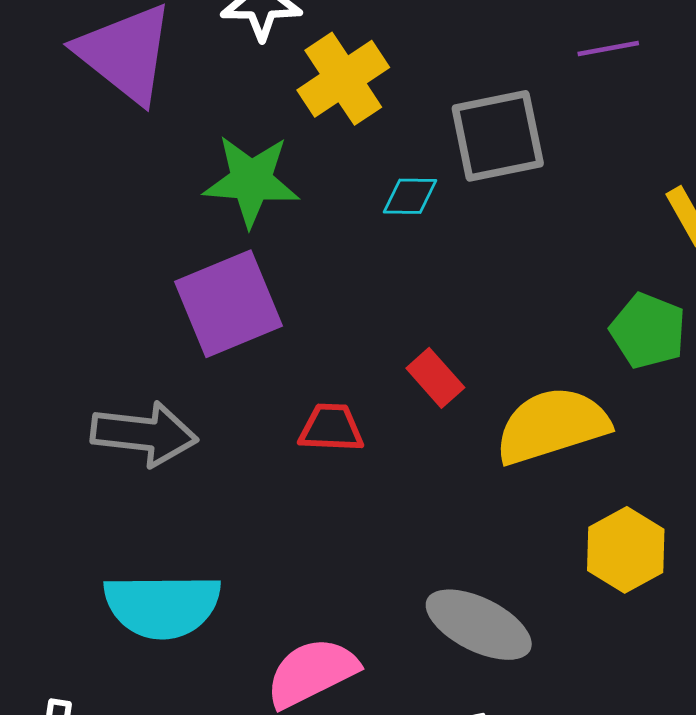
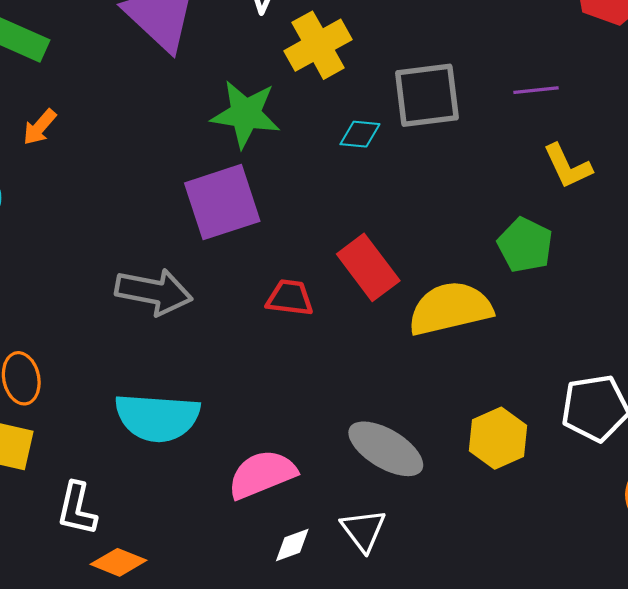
purple line: (608, 49) -> (536, 90), moved
red rectangle: (435, 378) -> (368, 267), size x1.5
yellow hexagon: (626, 550) -> (498, 438), moved

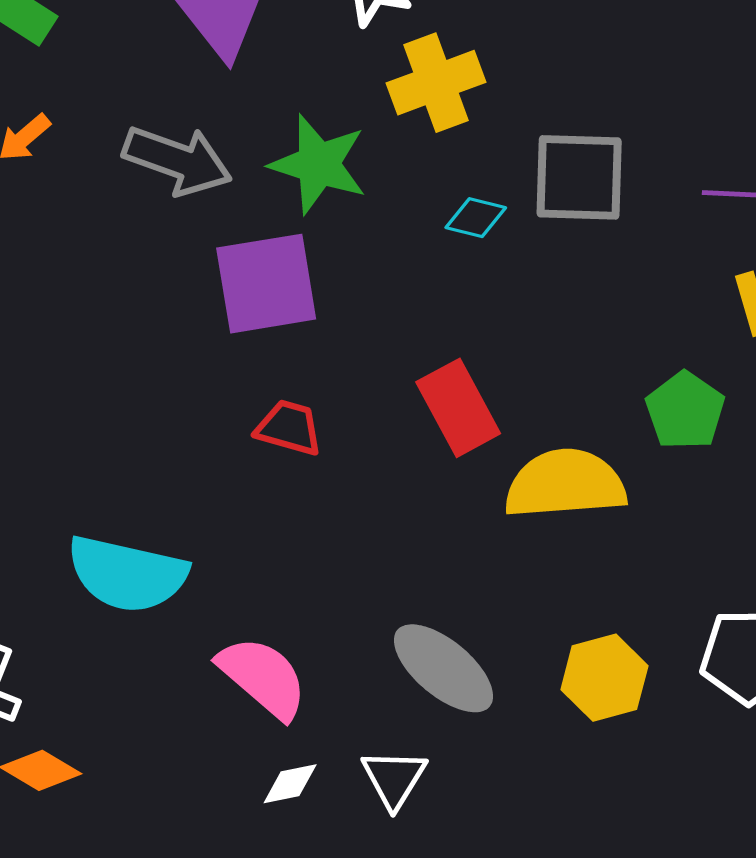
gray arrow: (154, 292) -> (177, 160), moved
red trapezoid: (290, 298) -> (289, 428), moved
pink semicircle: (262, 474) -> (263, 677), turned 54

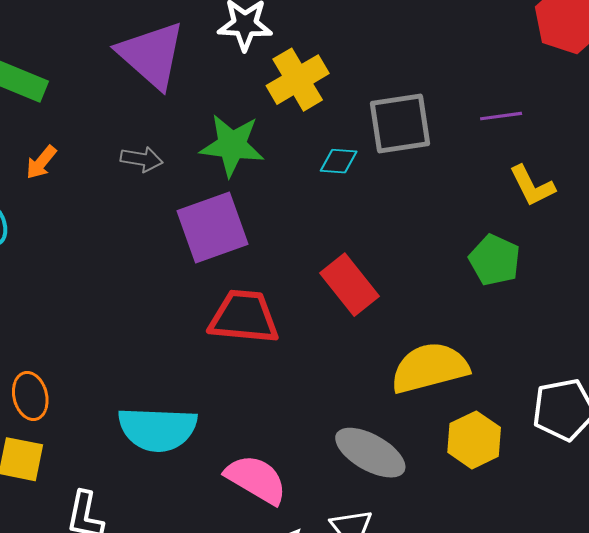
gray arrow: (177, 160) -> (142, 159), size x0.6
red trapezoid: (289, 428) -> (244, 317), size x1.6
yellow semicircle: (565, 484) -> (430, 368), moved

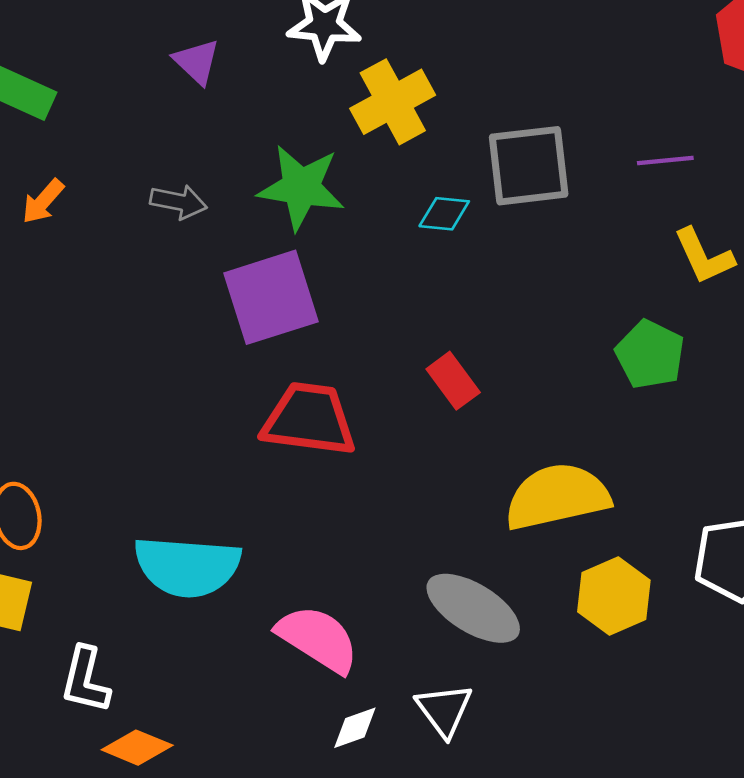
purple triangle: (151, 55) -> (197, 62), size x0.5
red rectangle: (350, 285) -> (453, 381), size x0.7

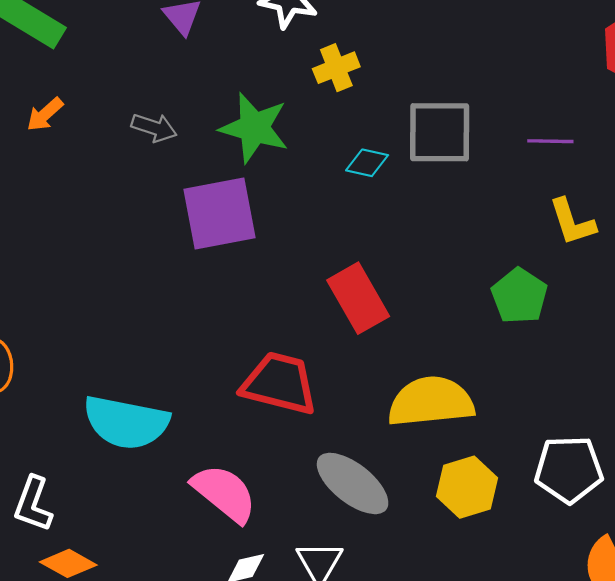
yellow cross: (393, 102) -> (336, 68), size x0.7
red rectangle: (453, 381) -> (358, 298), size x1.5
red trapezoid: (309, 419) -> (279, 383), moved

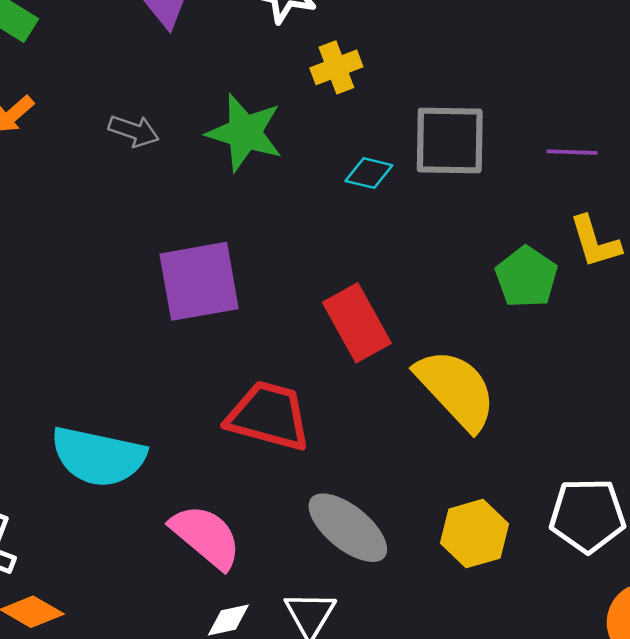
purple square: (219, 214) -> (199, 281), moved
green pentagon: (519, 296) -> (526, 277), moved
yellow semicircle: (431, 402) -> (456, 389), moved, turned 52

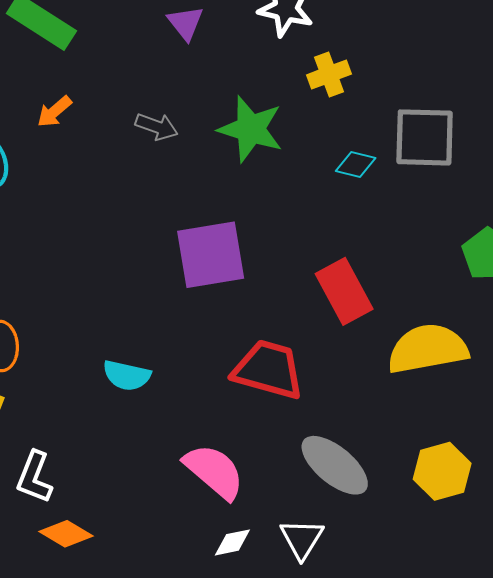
yellow semicircle: (456, 389) -> (428, 349), turned -58
cyan semicircle: (98, 457) -> (127, 375), moved, size x0.6

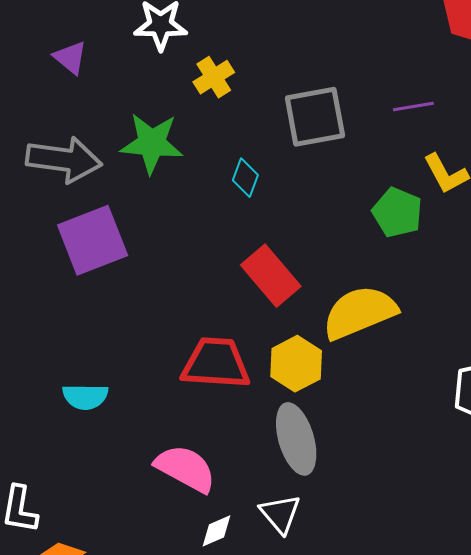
gray arrow: (157, 127) -> (64, 160), size x1.8
cyan diamond: (356, 164) -> (245, 178), moved, turned -72
purple square: (211, 255) -> (93, 240), moved
gray ellipse: (335, 465) -> (296, 439), turned 46
yellow hexagon: (442, 471) -> (296, 364), moved

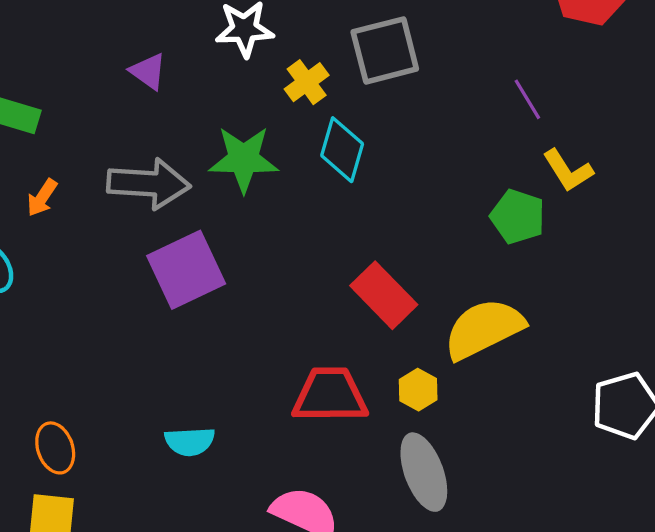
purple line: (413, 106) -> (527, 99), turned 72
gray square: (315, 117) -> (385, 50), moved
cyan diamond: (245, 178) -> (342, 150), moved, size x1.5
yellow hexagon: (296, 364) -> (418, 390), size x0.7

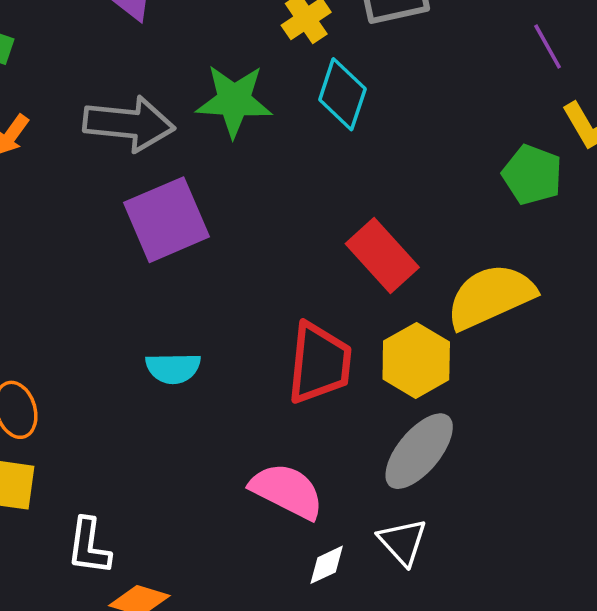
yellow hexagon: (418, 390) -> (416, 360), size x1.6
red trapezoid: (330, 395) -> (319, 363), turned 94
cyan semicircle: (190, 441) -> (173, 368), moved
gray ellipse: (424, 472) -> (419, 451), turned 58

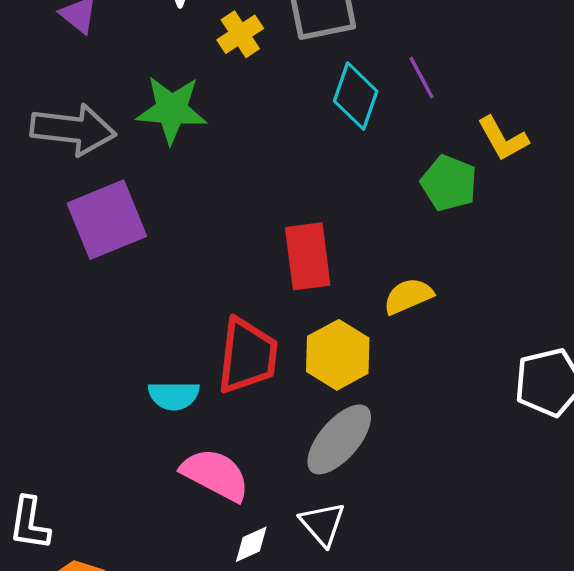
purple line: (548, 46) -> (421, 78), moved
cyan diamond: (342, 94) -> (356, 96), moved
red rectangle: (382, 256) -> (308, 256), turned 34
yellow semicircle: (491, 296) -> (408, 296), size x0.6
cyan semicircle: (173, 368) -> (174, 396), moved

